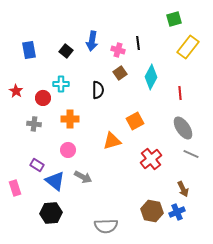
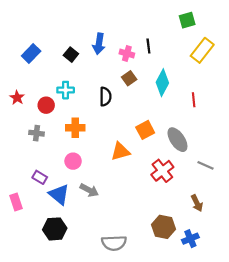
blue rectangle: (29, 50) -> (31, 53), turned 54
gray ellipse: (183, 128) -> (177, 140), moved
blue cross: (177, 212) -> (190, 239), moved

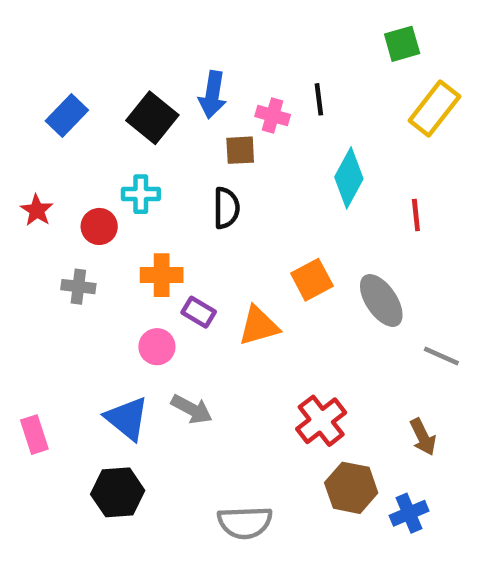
black square: (71, 55) -> (152, 118), size x1.5
brown square: (129, 78) -> (240, 150), moved, turned 32
red cross: (162, 171) -> (321, 421), moved
purple rectangle: (40, 177) -> (199, 312), moved

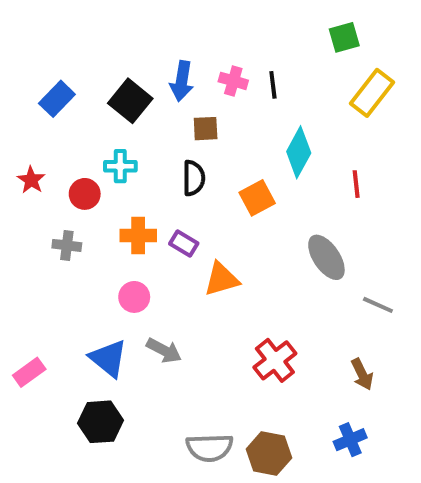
pink cross: (273, 115) -> (233, 81), moved
orange square: (312, 280) -> (257, 198), moved
purple rectangle: (199, 312) -> (184, 243), moved
pink rectangle: (34, 435) -> (29, 372), turned 72
brown hexagon: (351, 488) -> (269, 454), moved

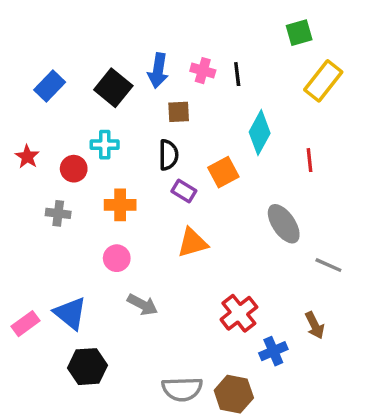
purple rectangle: (184, 243) -> (184, 191), moved
blue triangle: (108, 358) -> (70, 313), moved
blue cross: (350, 440) -> (273, 351), moved

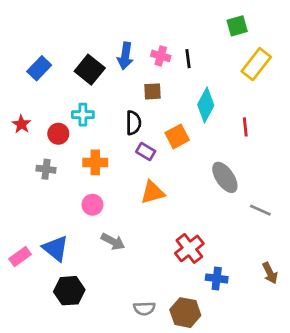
brown square: (179, 112) -> (153, 91), moved
brown arrow: (315, 325) -> (270, 273), moved
blue cross: (273, 351) -> (217, 278), turned 30
gray semicircle: (182, 389) -> (144, 308), size x0.7

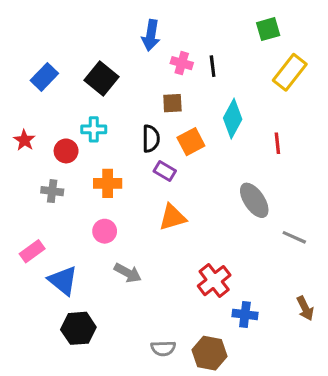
blue arrow: (125, 56) -> (151, 35), moved
orange square: (177, 136) -> (191, 142), moved
pink rectangle: (20, 257) -> (32, 251), moved

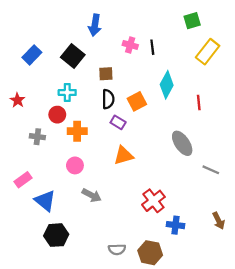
blue arrow: (151, 35) -> (95, 25), moved
brown square: (172, 103) -> (106, 74), moved
red circle: (66, 151) -> (57, 115), moved

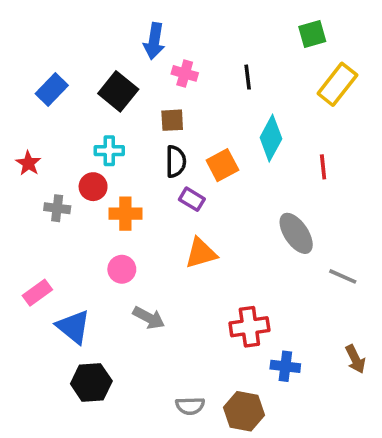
pink cross: (130, 45) -> (185, 73), moved
gray cross: (37, 137) -> (57, 208), moved
red cross: (153, 201) -> (249, 327), turned 30

